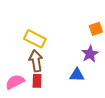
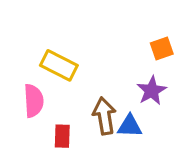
brown arrow: (36, 61) -> (104, 116), moved
pink semicircle: (15, 82) -> (34, 101), moved, turned 114

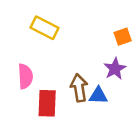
yellow rectangle: (59, 65) -> (45, 28), moved
red rectangle: (62, 136) -> (47, 103), size x1.5

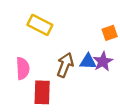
brown arrow: (79, 88) -> (65, 65), moved, turned 30
blue triangle: (98, 96) -> (88, 62), moved

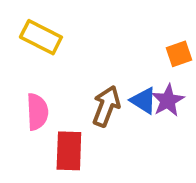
yellow rectangle: (40, 25) -> (41, 37), moved
blue triangle: (88, 62) -> (144, 101), turned 30

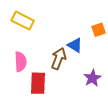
blue triangle: (144, 101) -> (75, 45), moved
purple star: (168, 101) -> (92, 78), moved

